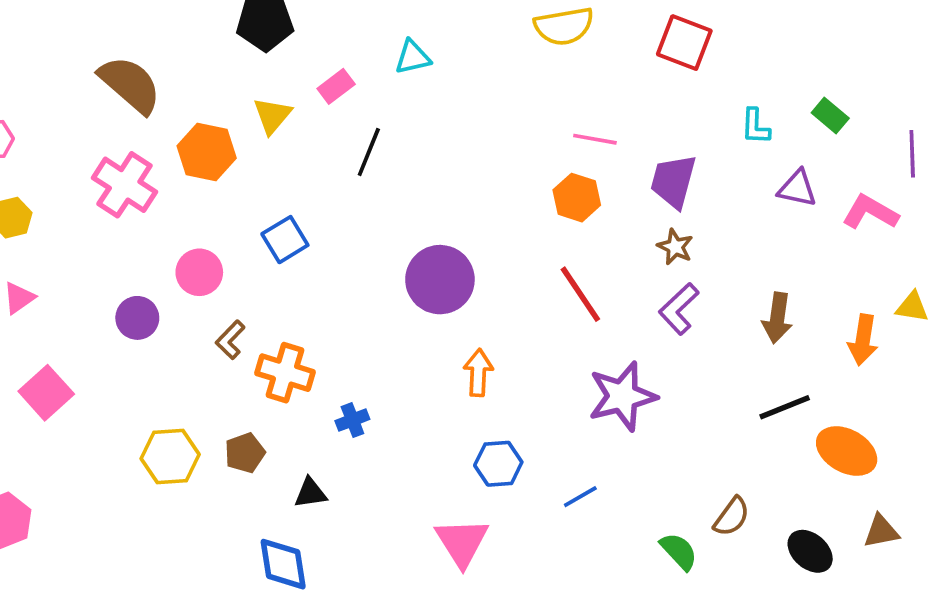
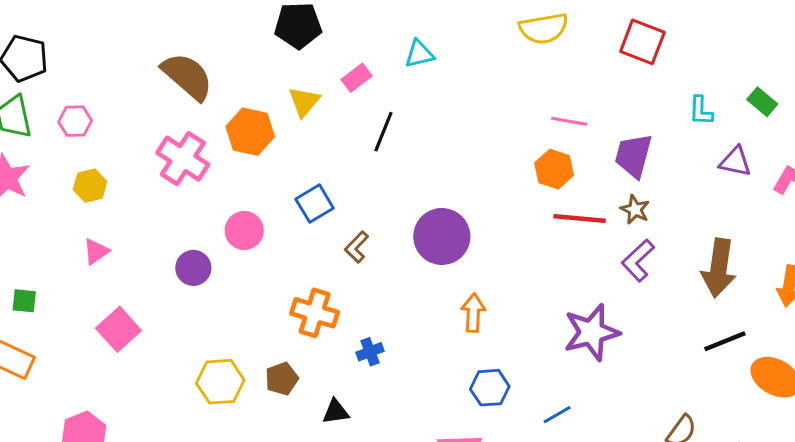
red line: (580, 294) -> (580, 219), moved, turned -51
brown arrow: (777, 318) -> (719, 268), size x1.4
brown L-shape: (230, 340) -> (357, 247), moved

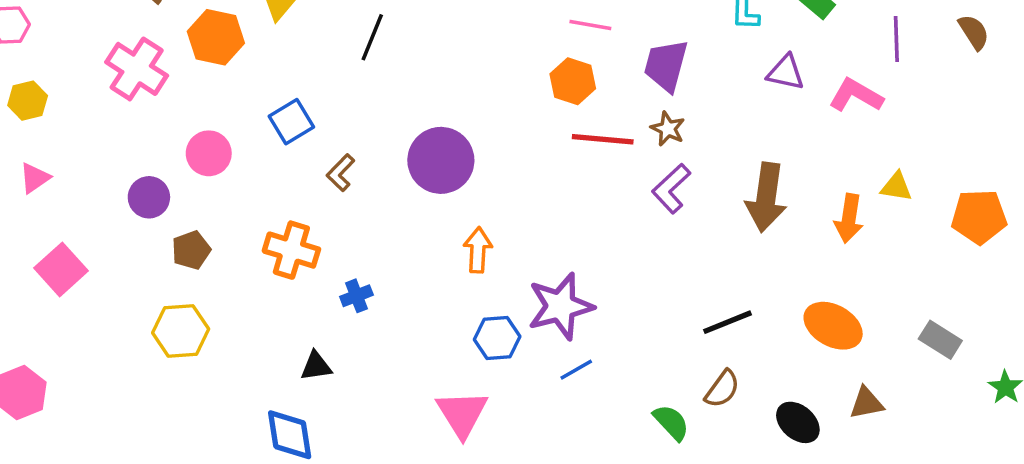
purple star: (592, 332) -> (560, 306), moved
black line: (725, 341) -> (728, 322), moved
brown pentagon: (282, 379) -> (191, 250), moved

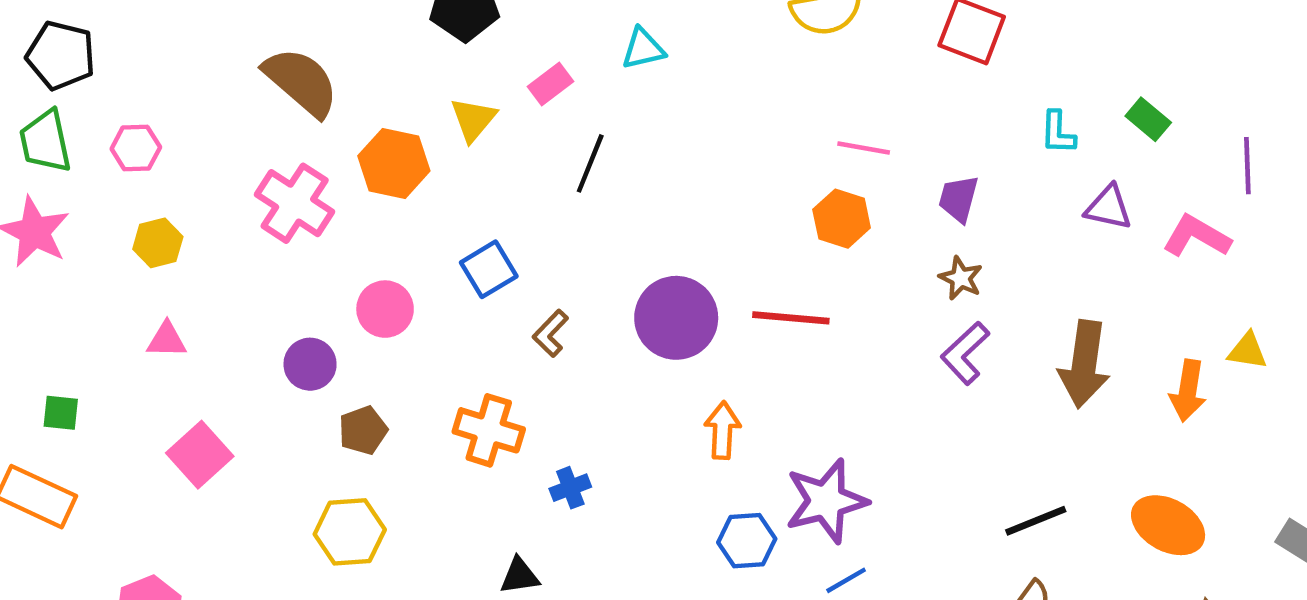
purple trapezoid: (666, 65) -> (959, 199), size x0.7
red line: (603, 139) -> (791, 318), moved
pink triangle: (35, 178) -> (167, 340), turned 36

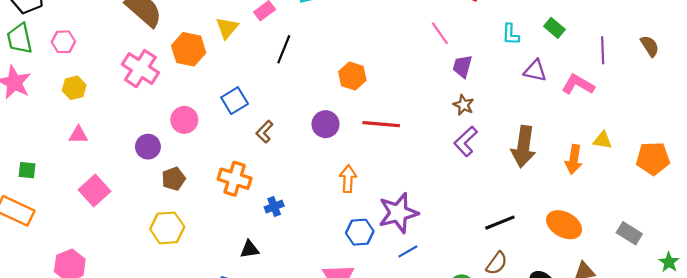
pink line: (864, 148) -> (440, 33), moved, turned 45
orange hexagon: (842, 219) -> (352, 76), moved
purple circle: (676, 318) -> (326, 124), size x0.7

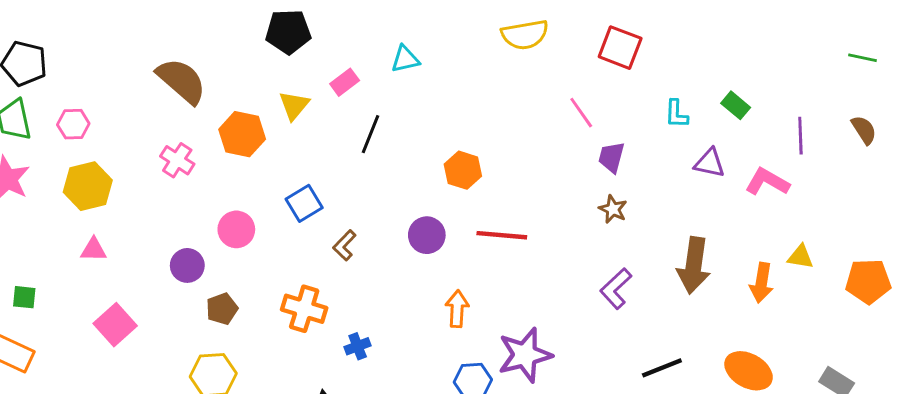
pink cross: (140, 69) -> (177, 160), size x0.7
yellow hexagon: (74, 88) -> (88, 186), size x1.5
purple L-shape: (466, 141) -> (616, 289), moved

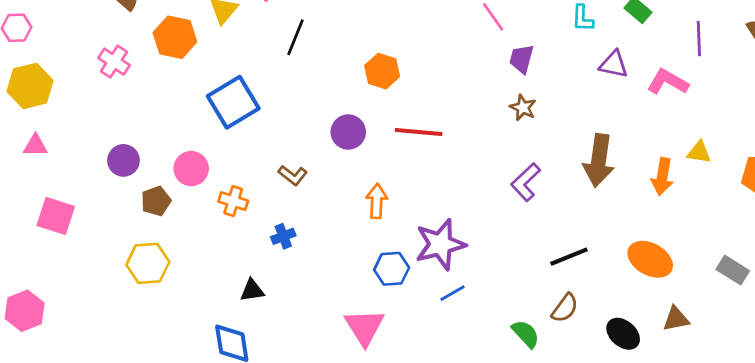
blue square: (304, 203) -> (233, 102), size x1.5
pink circle: (236, 229) -> (191, 169), moved
brown L-shape: (345, 245) -> (293, 175), moved, turned -96
orange cross: (304, 309) -> (233, 201), size x0.7
pink square: (115, 325) -> (56, 216), turned -30

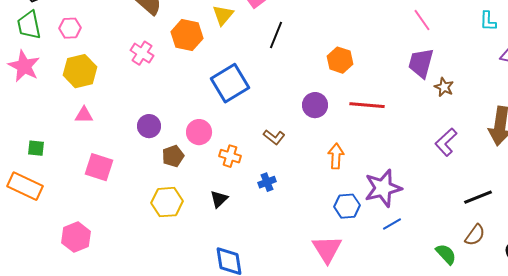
purple trapezoid: (522, 59) -> (421, 63), moved, size x1.4
black triangle: (252, 290) -> (219, 199), moved, turned -36

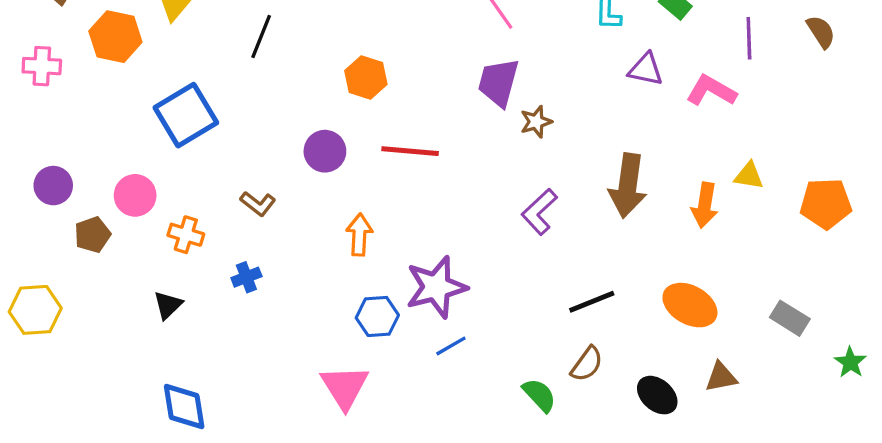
pink cross: (142, 53) -> (42, 66), turned -30
brown star: (444, 87) -> (536, 122), turned 30
yellow hexagon: (167, 202) -> (35, 310), moved

